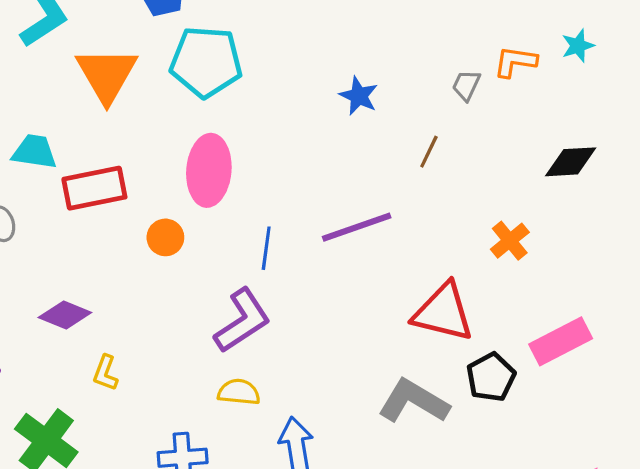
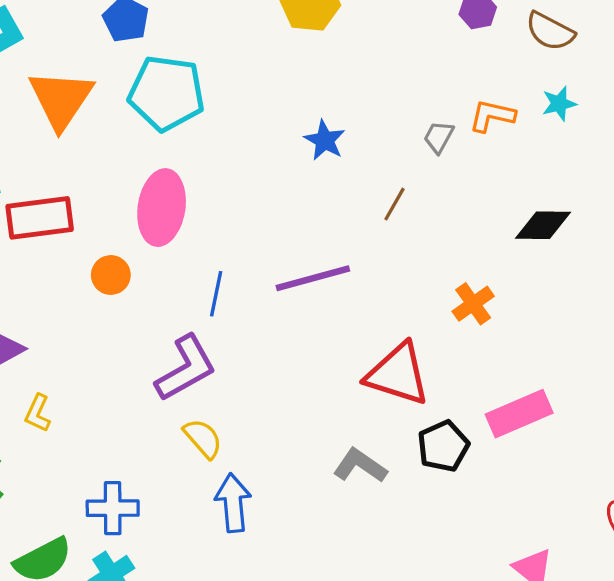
yellow semicircle: (239, 392) -> (203, 438), moved, turned 39
gray L-shape: (414, 401) -> (360, 466), size x0.7

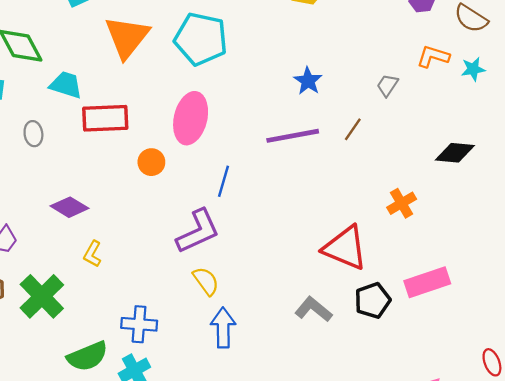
orange L-shape: (492, 116) -> (433, 57), moved
purple line: (313, 278) -> (293, 136), moved

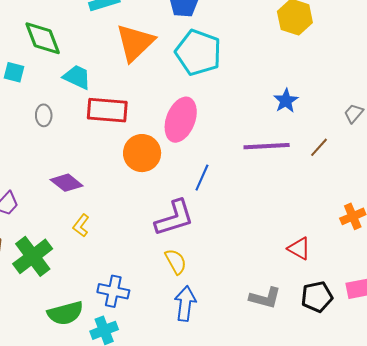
orange circle: (151, 162) -> (142, 153), size x1.6
red triangle: (345, 248) -> (299, 248), size x0.6
gray L-shape: (314, 309) -> (265, 298), turned 148

